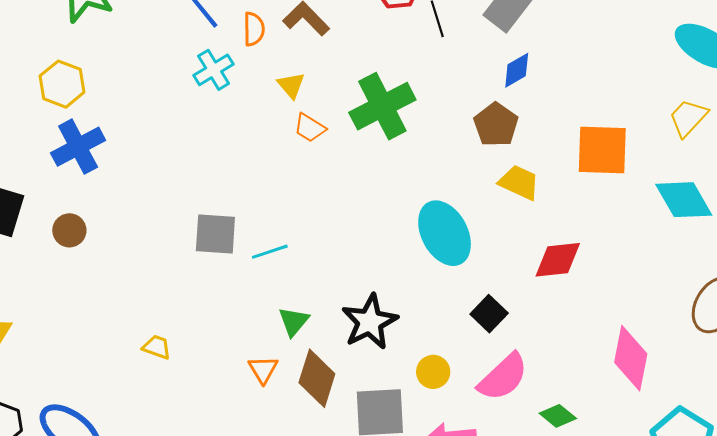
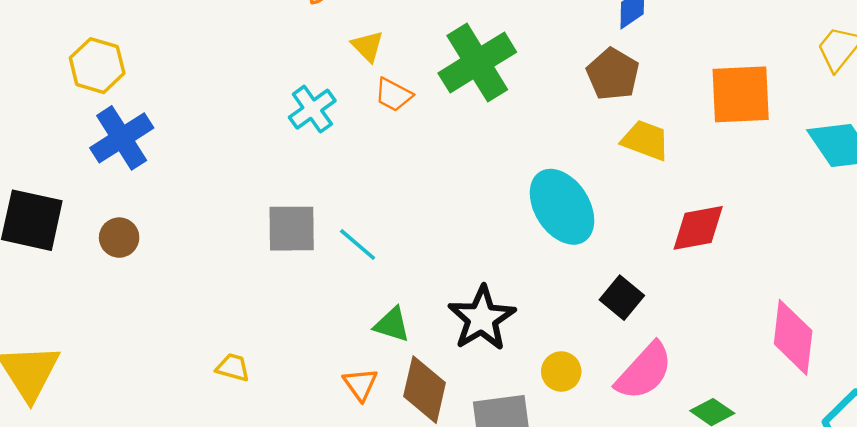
cyan cross: (214, 70) -> (312, 109), moved
cyan line: (270, 252) -> (358, 244), turned 63
green triangle: (294, 321) -> (392, 325), turned -48

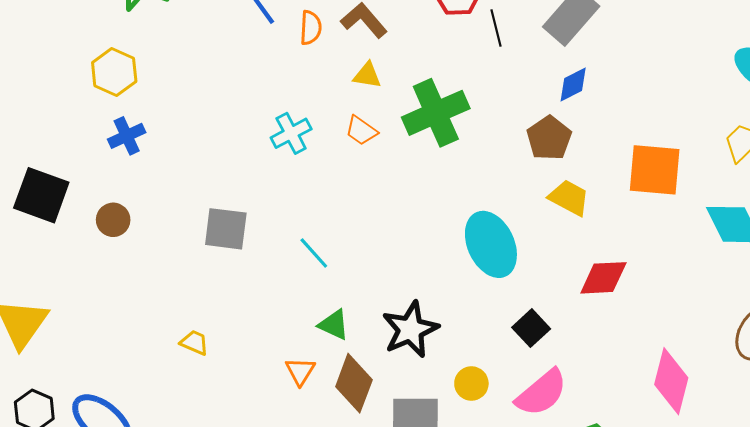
yellow triangle: (368, 46) -> (367, 75), moved, turned -44
blue cross: (122, 138) -> (127, 136), size x0.7
gray square: (292, 229) -> (226, 229), moved

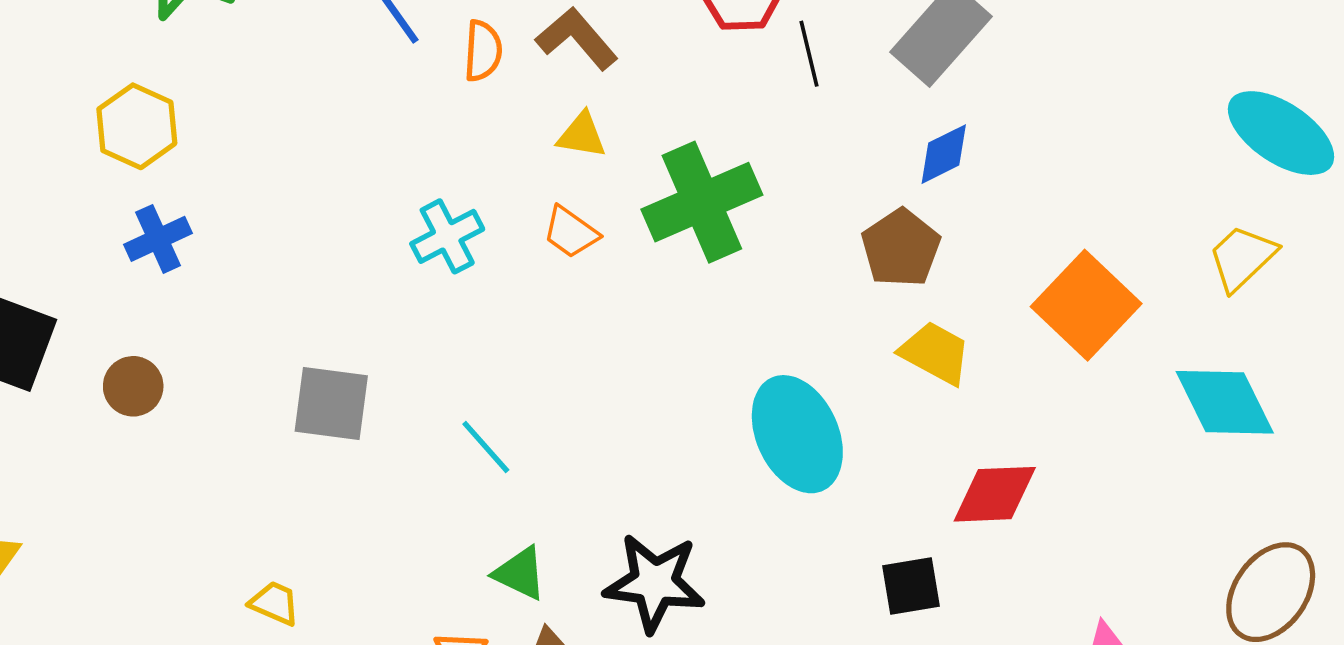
orange square: (655, 170) -> (1086, 305), turned 38
black square: (531, 328) -> (911, 586), moved, turned 33
black star: (410, 329) -> (655, 583), turned 30

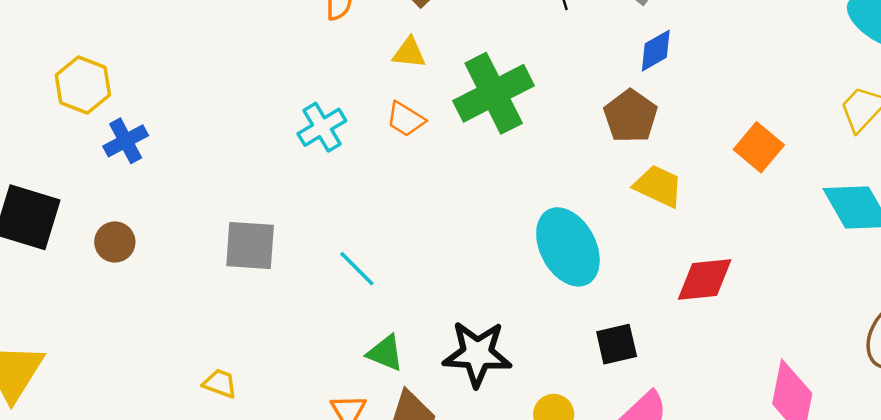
yellow hexagon: (137, 126) -> (83, 85), moved
orange square: (1086, 305) -> (759, 147), size x0.7
black square: (911, 586) -> (617, 344), moved

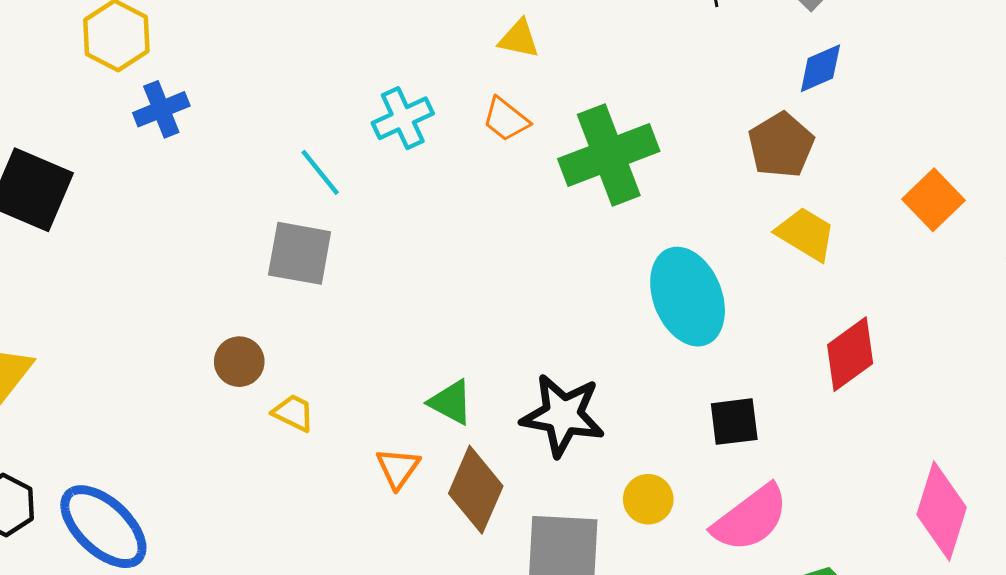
green cross: (494, 93) -> (609, 155), moved
brown circle: (115, 242) -> (239, 362), moved
cyan line: (357, 269) -> (320, 172), moved
red diamond: (705, 280) -> (850, 354), turned -36
yellow trapezoid: (220, 383) -> (293, 413), moved

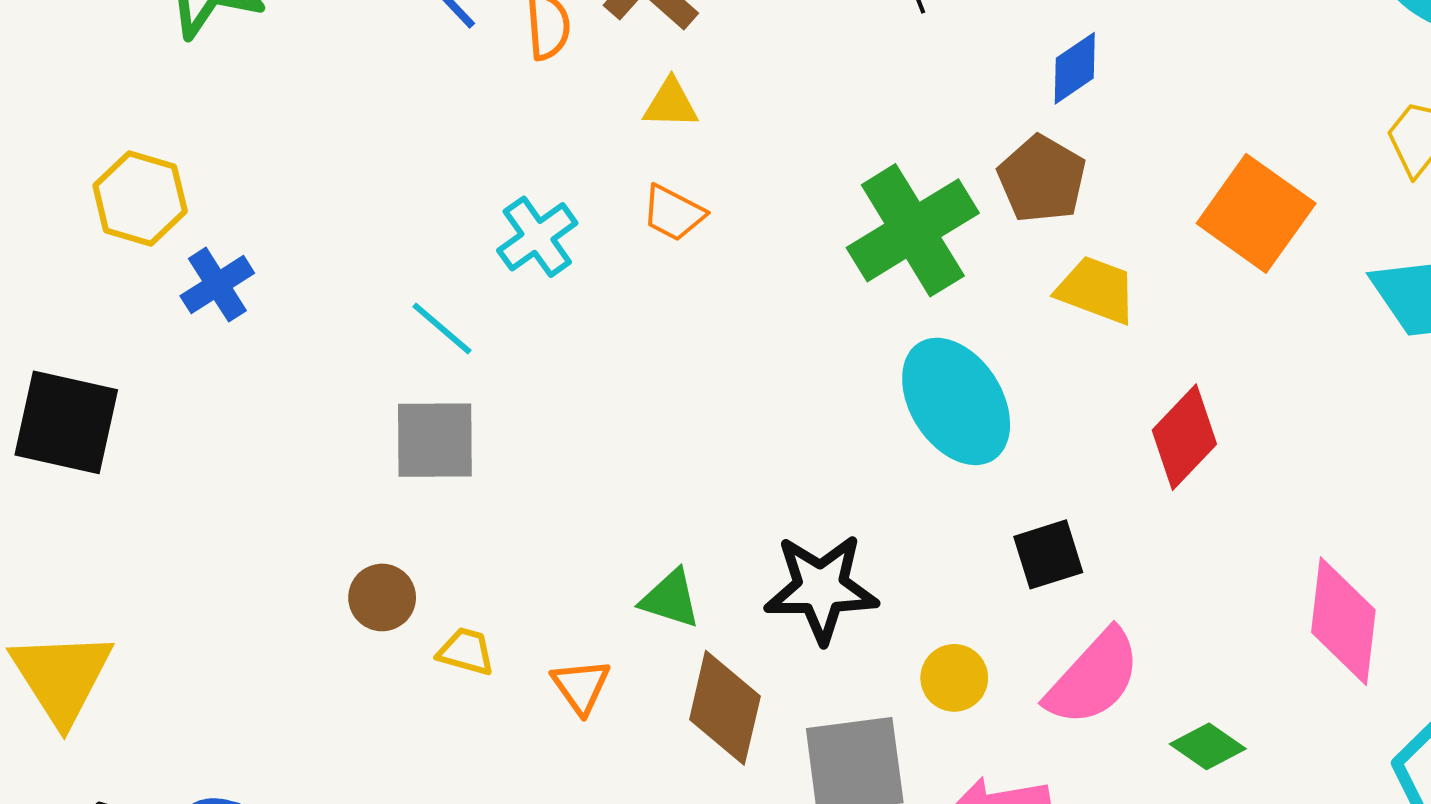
green cross: (609, 155) -> (913, 230), moved
orange square: (934, 200) -> (1256, 213), size x1.4
orange triangle: (398, 468) -> (581, 686), moved

